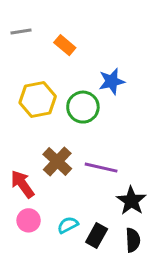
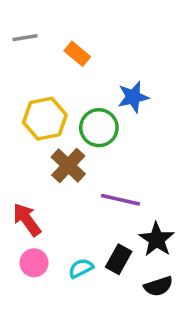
brown cross: (57, 161) -> (68, 166), moved
black rectangle: (97, 236) -> (119, 259), moved
black semicircle: (133, 240) -> (158, 286), turned 75

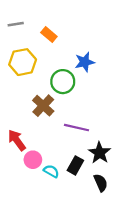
yellow hexagon: (45, 119) -> (23, 62), moved
pink circle: (34, 263) -> (33, 160), moved
cyan semicircle: (81, 268) -> (51, 171), turned 56
black semicircle: (158, 286) -> (101, 183), turned -96

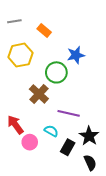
cyan semicircle: (51, 171) -> (51, 131), moved

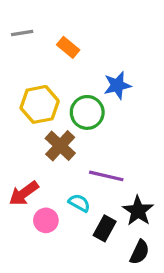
yellow hexagon: (20, 55) -> (40, 104), moved
red arrow: (15, 125) -> (24, 193), turned -90
black semicircle: (90, 163) -> (140, 252), turned 49

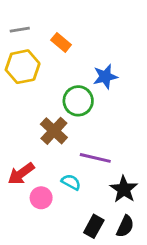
yellow hexagon: (40, 104) -> (23, 67), moved
black rectangle: (105, 228) -> (94, 226), moved

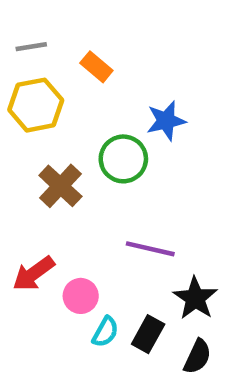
brown cross: (54, 131) -> (60, 186), moved
cyan semicircle: (71, 182) -> (105, 332), moved, turned 90
pink circle: (41, 198) -> (81, 296), moved
black rectangle: (94, 226) -> (148, 334), moved

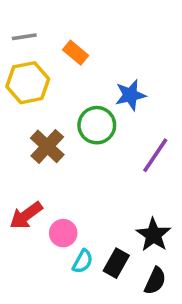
purple line: (150, 249) -> (155, 155), moved, turned -69

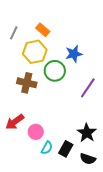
gray line: (24, 37) -> (14, 33), moved, turned -56
yellow hexagon: (28, 83) -> (35, 52), moved
brown cross: (47, 146) -> (27, 83), turned -30
black semicircle: (155, 281) -> (88, 159), turned 84

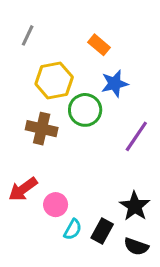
orange rectangle: (43, 30) -> (99, 45), moved
gray line: (14, 33) -> (28, 35), moved

